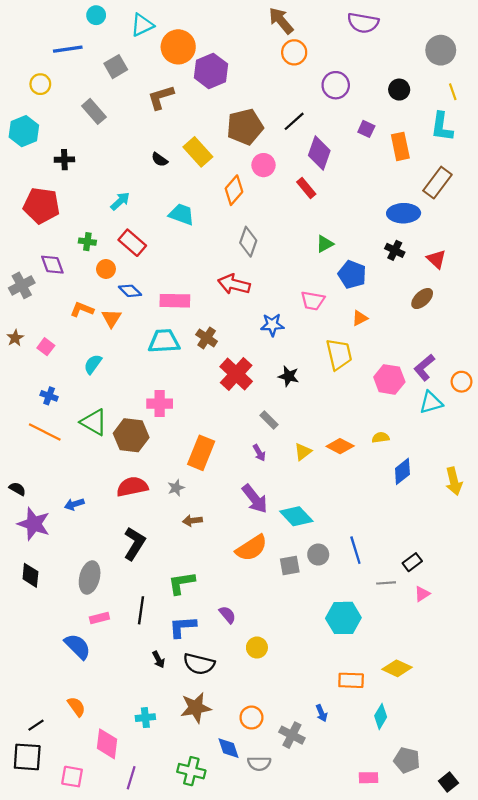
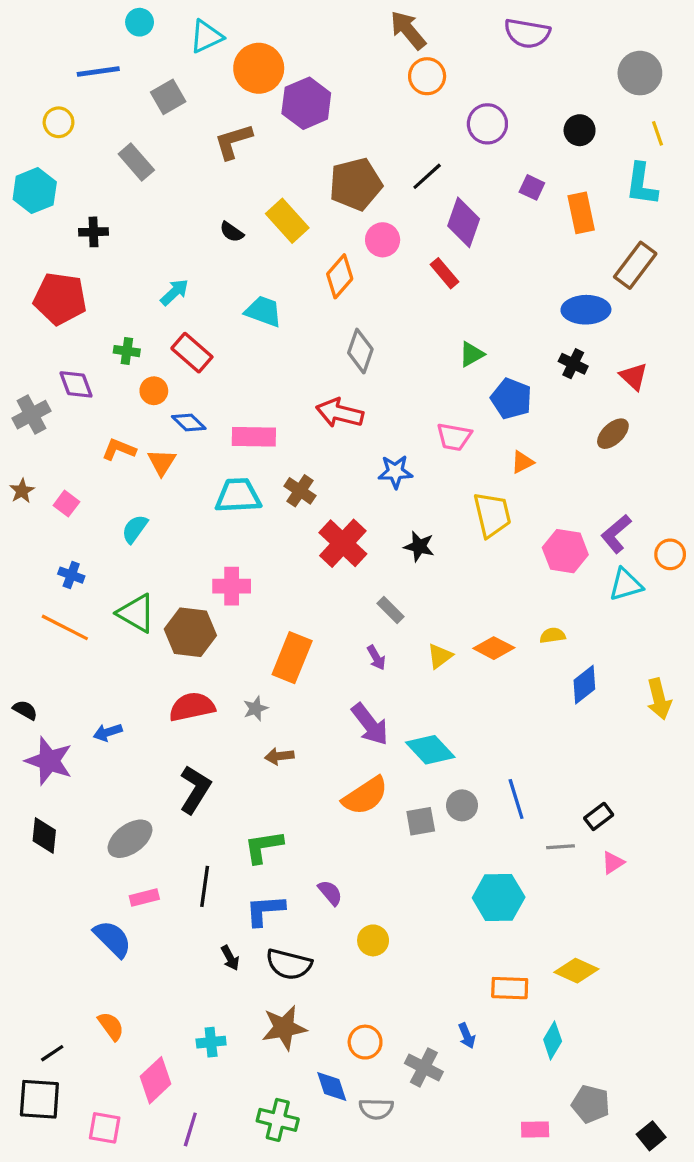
gray ellipse: (90, 577) -> (130, 839), turned 40
pink diamond: (107, 744) -> (155, 1080), turned 40

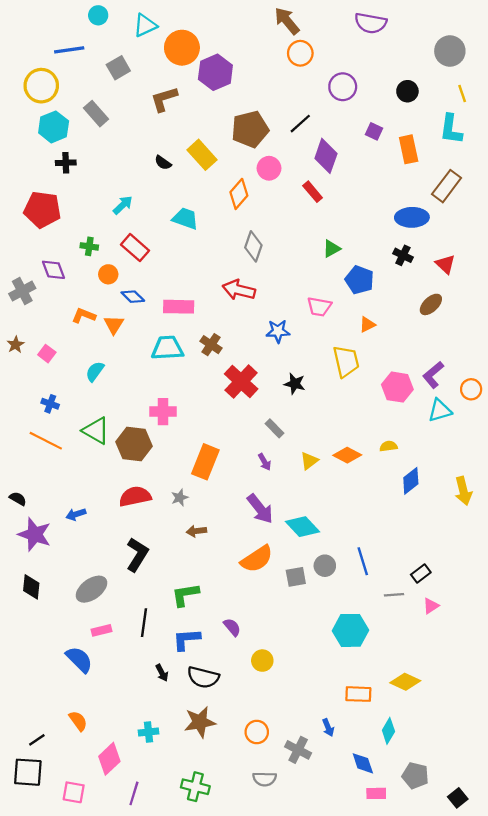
yellow circle: (59, 122) -> (41, 86), size x1.6
cyan hexagon: (35, 191) -> (54, 127), moved
blue diamond: (332, 1087) -> (363, 763), moved

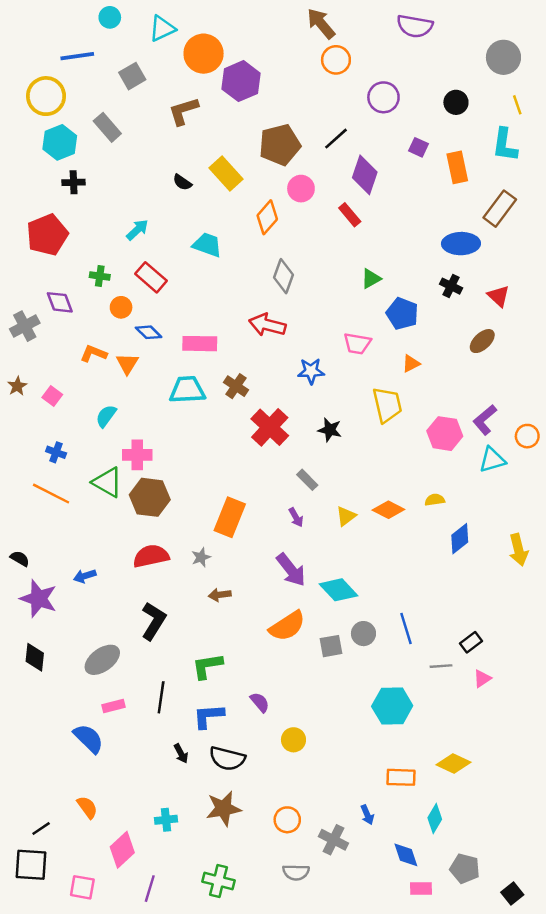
red pentagon: (42, 210) -> (47, 235), turned -30
pink cross: (163, 412) -> (137, 455), moved

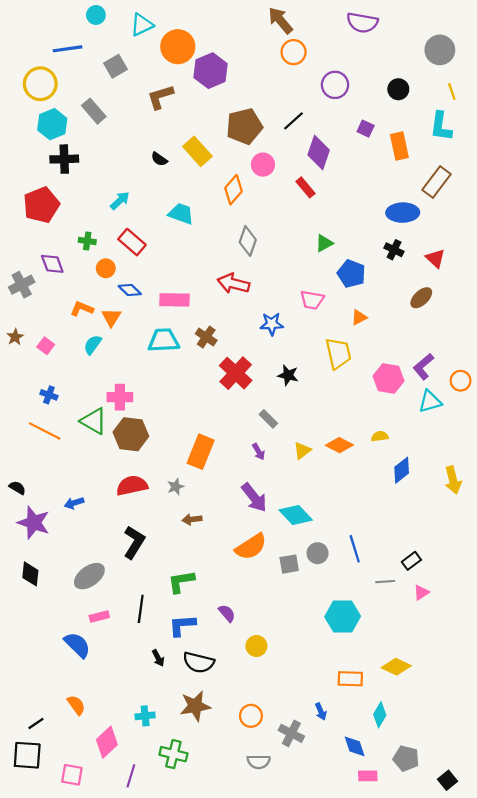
black cross: (74, 182) -> (64, 159), size x1.4
cyan semicircle: (106, 416) -> (93, 345), moved
green cross: (219, 881) -> (173, 754), moved

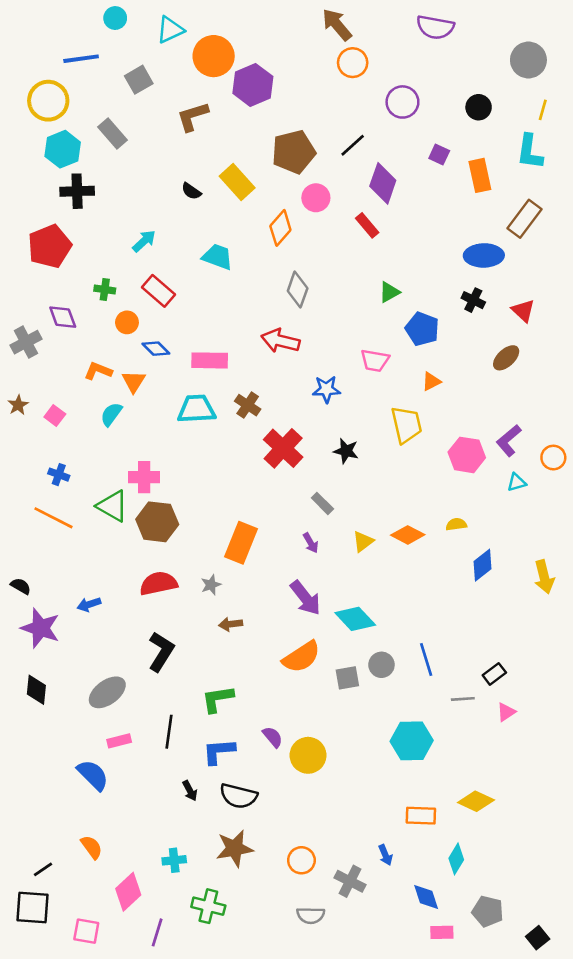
yellow line: (452, 91) -> (543, 110), turned 35
cyan triangle: (430, 401) -> (517, 482), size x0.7
yellow circle: (256, 646) -> (308, 755), moved, size x1.4

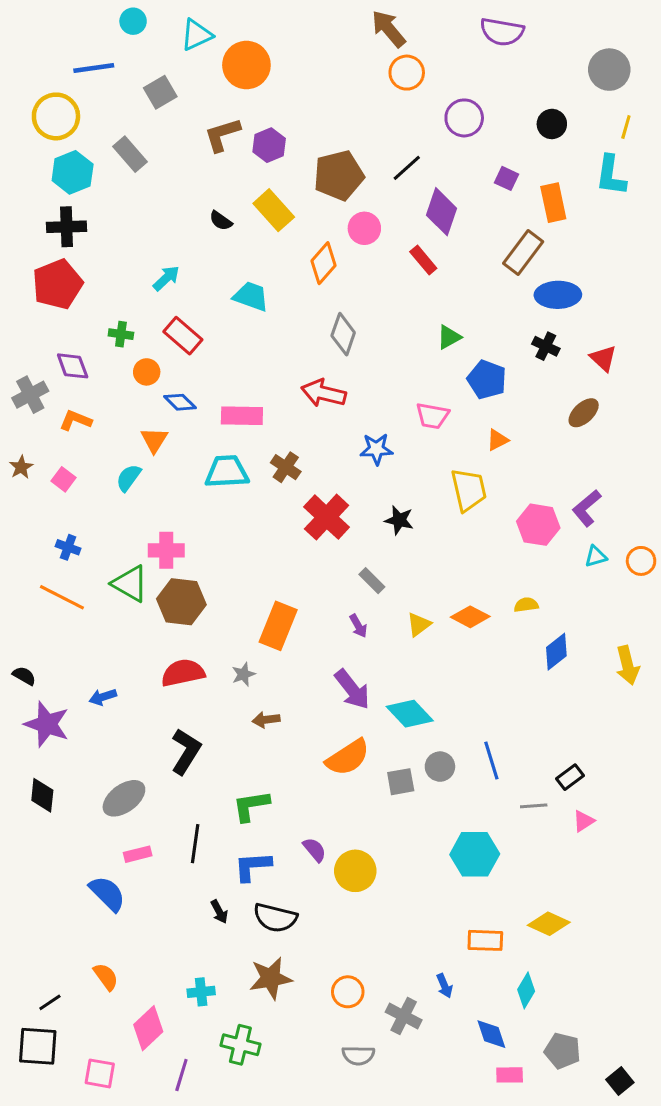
purple hexagon: (253, 85) -> (269, 145), moved, size x0.7
black cross: (77, 191) -> (67, 227), moved
brown rectangle: (524, 219) -> (523, 252), moved
orange L-shape: (98, 371) -> (76, 420), moved
orange circle: (553, 458) -> (641, 561), moved

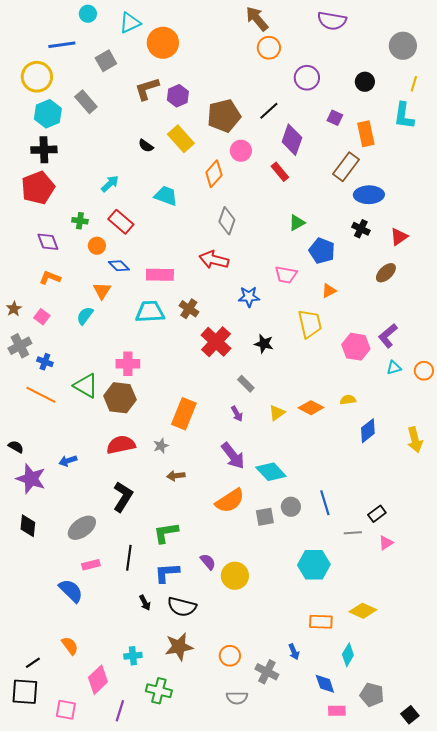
red triangle: (603, 358) -> (399, 237), turned 42
gray cross: (30, 395) -> (20, 346), moved
pink cross: (166, 550) -> (128, 364), moved

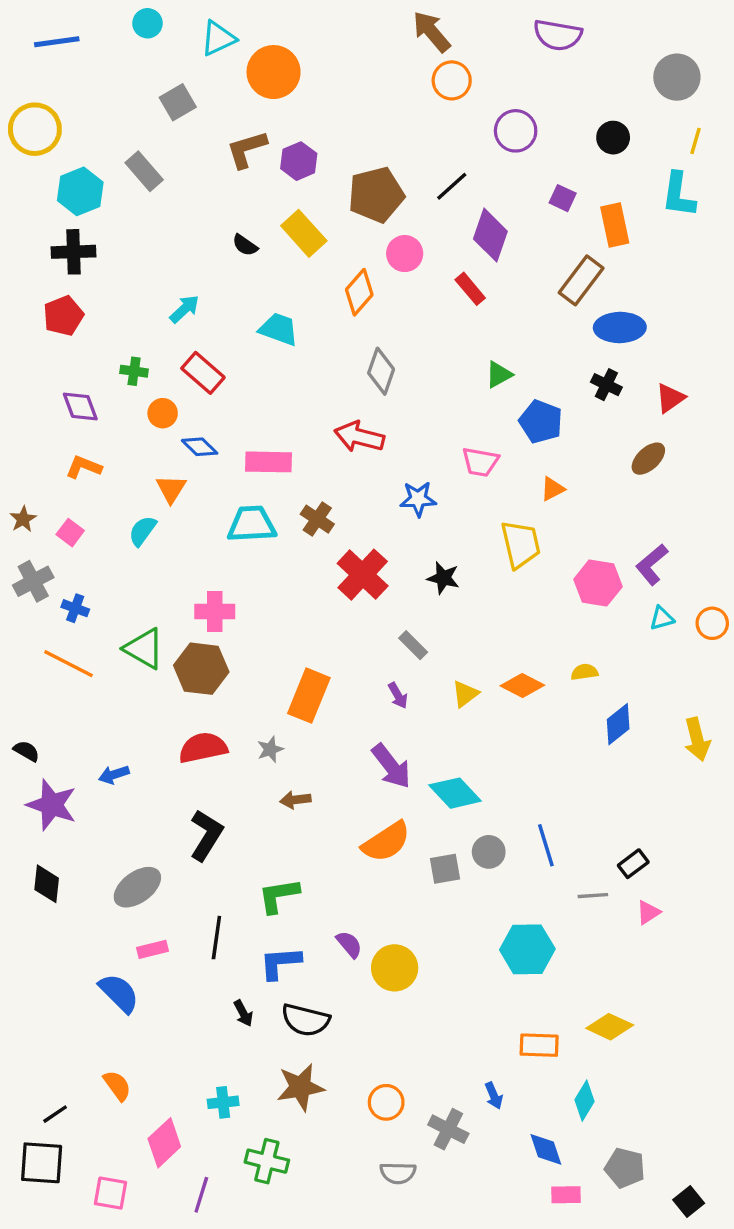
blue line: (62, 45) -> (57, 42), moved
yellow circle: (37, 77) -> (35, 129), moved
red pentagon: (38, 188) -> (63, 316), size x0.7

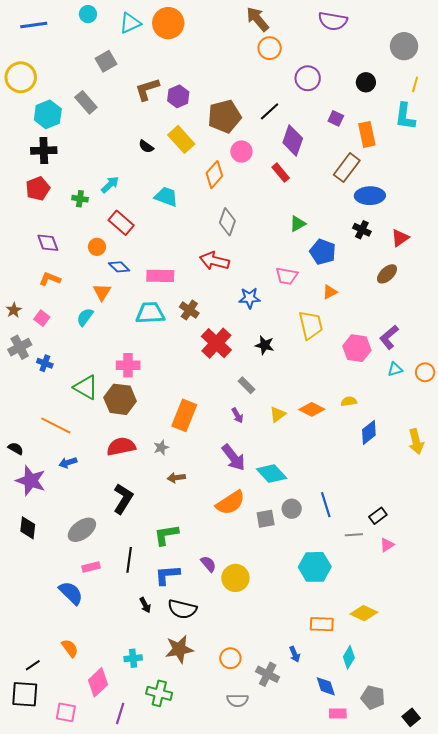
orange circle: (274, 72) -> (168, 23), moved
green cross: (134, 371) -> (80, 199), moved
orange line: (68, 664) -> (56, 425), moved

